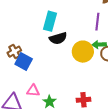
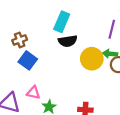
brown cross: (14, 52) -> (20, 40), moved

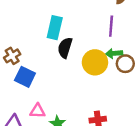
black semicircle: (68, 41) -> (65, 48), turned 126

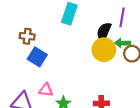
black semicircle: (65, 48) -> (104, 32), moved
brown cross: (12, 56) -> (27, 36), turned 32

